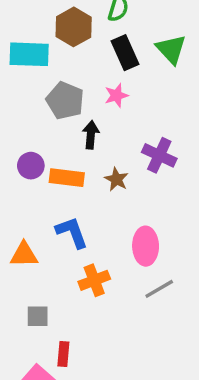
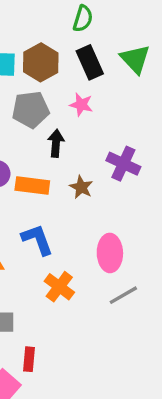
brown hexagon: (74, 27) -> (41, 62), moved
pink star: (116, 95) -> (81, 105), turned 30
gray pentagon: (65, 101) -> (31, 110), turned -30
orange cross: (94, 280) -> (59, 287), turned -32

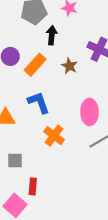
orange rectangle: (32, 186) -> (35, 65), turned -55

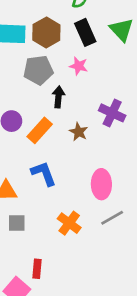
orange cross: (54, 136) -> (69, 223), moved
gray square: (15, 160) -> (17, 223), moved

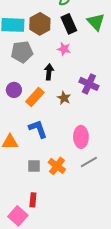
gray pentagon: (38, 70) -> (22, 52), moved
gray square: (17, 223) -> (34, 166), moved

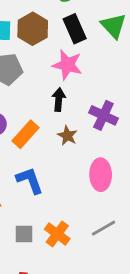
pink star: (64, 49) -> (67, 65), size x1.5
black arrow: (49, 72) -> (59, 100), moved
pink ellipse: (81, 137) -> (101, 175), moved

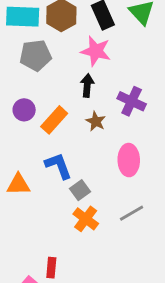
gray square: (24, 234) -> (80, 190), moved, turned -36

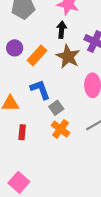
brown star: (96, 121) -> (68, 56), size x1.6
red rectangle: (51, 268) -> (22, 132), moved

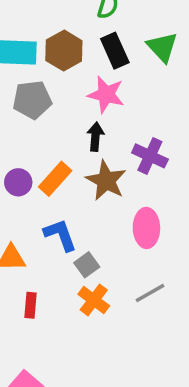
purple circle: (15, 48) -> (18, 182), moved

